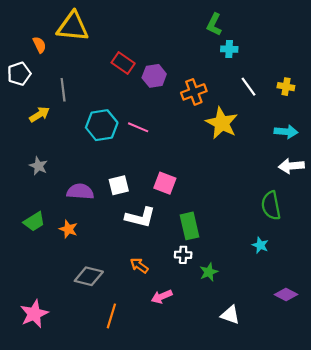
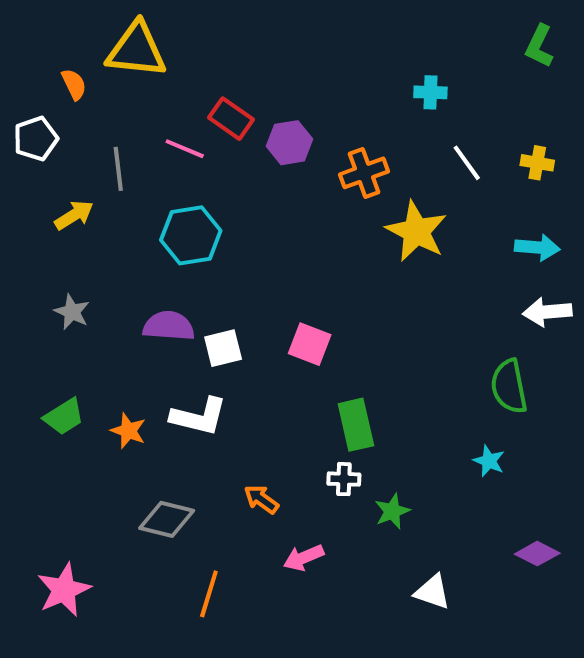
green L-shape: (214, 24) -> (539, 46), moved
pink line: (138, 127) -> (185, 149), moved
purple semicircle: (80, 192) -> (169, 326), moved
white L-shape: (140, 217) -> (199, 417), moved

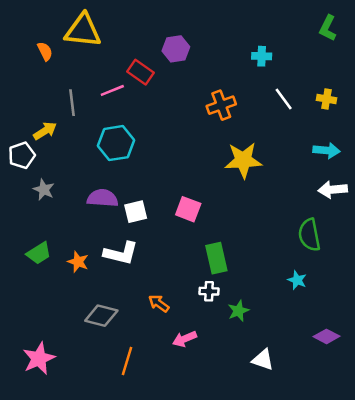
white pentagon: (36, 139) -> (22, 155), moved
purple hexagon: (289, 143) -> (176, 49), moved
pink line: (185, 149) -> (112, 90), turned -45
yellow star: (416, 231) -> (243, 160), moved, turned -30

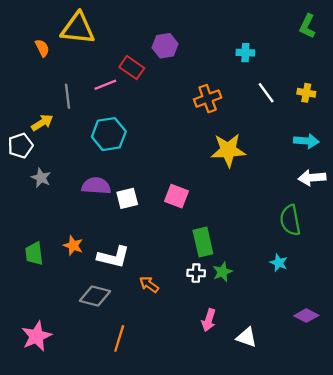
green trapezoid: (39, 253) -> (34, 254), moved, turned 115
white L-shape: (121, 253) -> (113, 257), moved
green star: (238, 311) -> (222, 272), moved
pink arrow: (185, 339) -> (209, 320), moved, turned -50

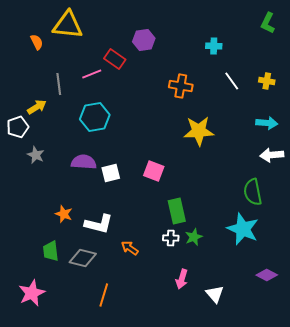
orange cross: (208, 99) -> (181, 86), turned 30
green trapezoid: (34, 254) -> (51, 251), moved
cyan star: (279, 263) -> (243, 229), size x2.0
white triangle: (247, 337) -> (215, 294), turned 30

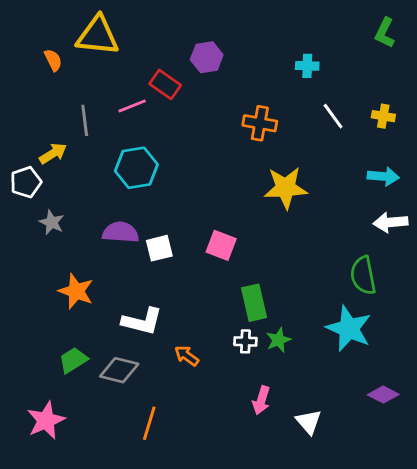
orange star: (64, 214) -> (76, 291), moved, size x1.4
green trapezoid: (51, 251) -> (73, 360), turned 65

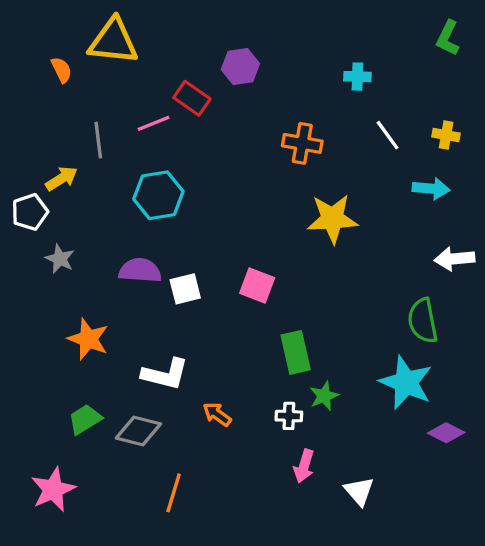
cyan arrow: (383, 176) -> (431, 189), moved
white cross: (245, 341) -> (289, 416), moved
purple diamond: (383, 395) -> (446, 433), moved

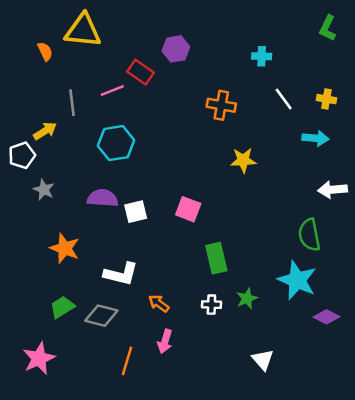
yellow star: (332, 219) -> (243, 160), size x0.7
green star: (324, 396) -> (247, 298), moved
pink arrow: (304, 466) -> (165, 341), moved

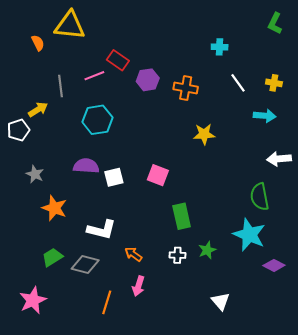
purple hexagon: (176, 49) -> (148, 80), moved
gray star: (44, 190) -> (35, 174), moved

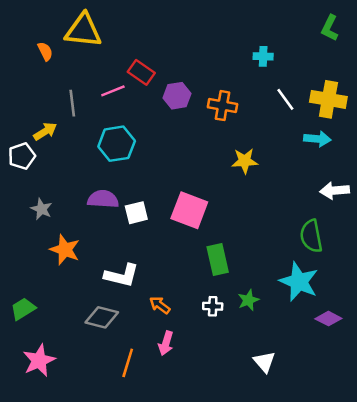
yellow cross: (274, 83) -> (328, 99), size x1.8
pink square: (158, 175) -> (189, 210), size x1.4
green trapezoid: (52, 257) -> (23, 309), moved

